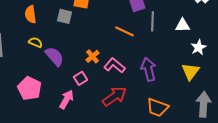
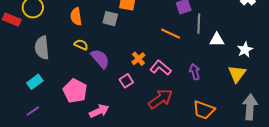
white triangle: (182, 25) -> (217, 40), moved
purple arrow: (148, 69) -> (195, 72), size x0.7
pink arrow: (66, 99) -> (99, 111), moved, turned 36

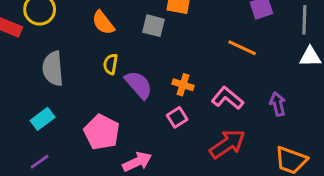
orange semicircle: (76, 17) -> (103, 23), turned -30
gray line: (199, 24) -> (304, 20), moved
yellow semicircle: (81, 45) -> (111, 64), turned -104
orange cross: (138, 59) -> (183, 85), moved, turned -32

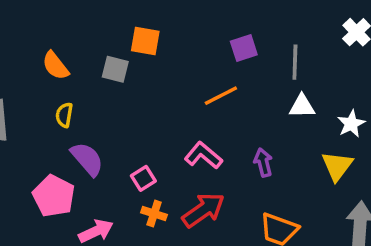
orange line: (242, 48) -> (221, 96), turned -52
purple semicircle: (139, 85) -> (87, 159), moved
orange cross: (183, 85) -> (154, 214), moved

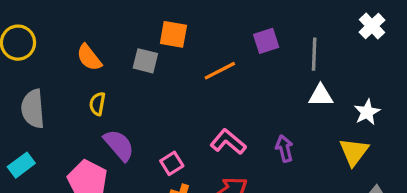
orange line: (221, 96) -> (220, 71), moved

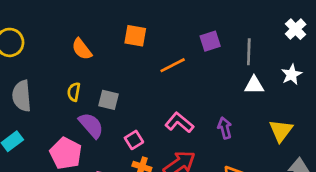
orange semicircle: (89, 57) -> (82, 49), moved
gray square: (145, 61) -> (109, 100), moved
white star: (367, 112) -> (292, 75), moved

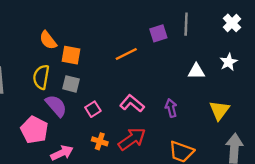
orange square: (135, 36) -> (71, 55), moved
gray line: (249, 52) -> (186, 24), moved
yellow semicircle: (74, 92) -> (41, 77), size x1.5
pink square: (134, 140) -> (93, 109), moved

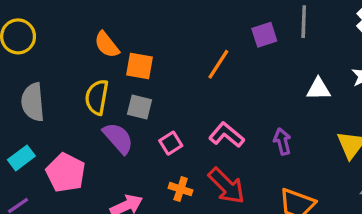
orange line: (126, 54) -> (218, 64), turned -30
pink pentagon: (34, 130) -> (66, 173), moved
red arrow: (132, 139) -> (227, 186), turned 80

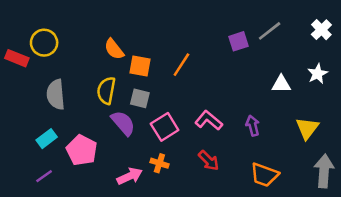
gray line: (304, 22) -> (270, 31), turned 50
orange line: (218, 64) -> (181, 65), moved
pink square: (171, 143) -> (165, 127), size x1.5
red arrow: (227, 186) -> (209, 161), size x0.7
orange cross: (181, 189) -> (159, 163), moved

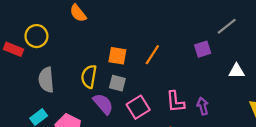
purple square: (238, 41) -> (203, 49), moved
orange semicircle: (114, 49) -> (78, 13), moved
pink L-shape: (209, 120) -> (175, 102), turned -135
purple arrow: (253, 126) -> (203, 106), moved

